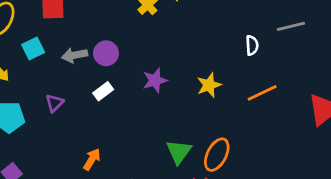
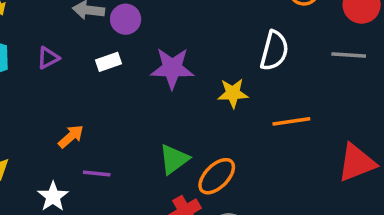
white semicircle: (252, 45) -> (274, 51), moved, size x1.6
purple star: (155, 80) -> (172, 68), size x1.4

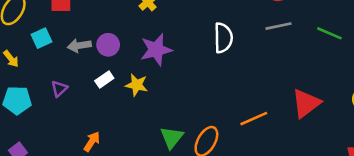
purple star: (172, 68) -> (156, 50), moved
yellow star: (233, 93) -> (137, 85), moved, turned 30
orange line: (291, 121) -> (254, 119), moved

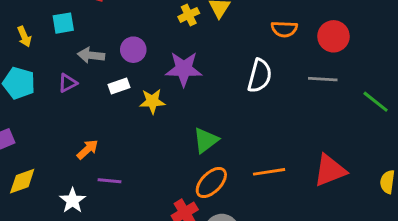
gray arrow: (79, 46) -> (91, 55), moved
yellow star: (137, 85) -> (152, 101), turned -30
green triangle: (172, 137) -> (206, 140), moved

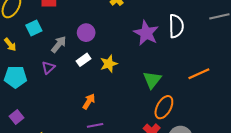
gray arrow: (91, 55) -> (59, 44), turned 138
purple star: (184, 69) -> (146, 33), moved, turned -30
orange arrow: (87, 149) -> (89, 101), moved
orange line: (269, 172) -> (199, 74), moved

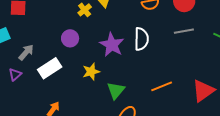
purple circle: (86, 33) -> (70, 38), moved
white rectangle: (83, 60) -> (50, 68), size x1.6
yellow star: (109, 64) -> (91, 72), moved

